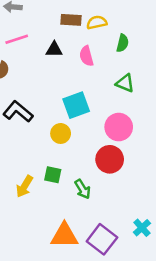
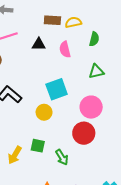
green triangle: (125, 83) -> (96, 71), turned -35

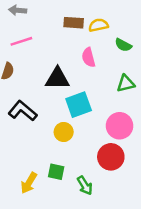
green semicircle: (94, 39) -> (123, 45), turned 104
black triangle: (39, 44) -> (57, 79), moved, size x1.5

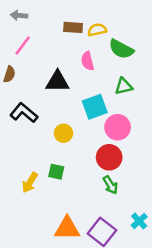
pink line: (21, 41) -> (23, 45), turned -35
green semicircle: (123, 45) -> (121, 49), size x1.5
cyan square: (79, 105) -> (95, 107), moved
green arrow: (85, 185) -> (110, 185), moved

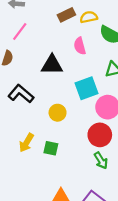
brown rectangle: (73, 27) -> (66, 15), turned -30
yellow arrow: (30, 183) -> (26, 143), moved

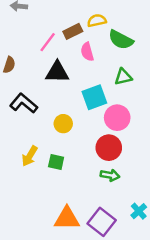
brown rectangle: (66, 15) -> (73, 31), moved
pink line: (20, 32) -> (48, 42), moved
green arrow: (101, 160) -> (110, 175), turned -48

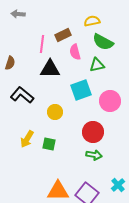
yellow semicircle: (97, 21) -> (92, 21), moved
pink line: (48, 42) -> (42, 44), turned -30
green triangle: (123, 77) -> (97, 65), moved
pink circle: (117, 118) -> (110, 101), moved

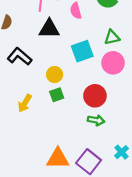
green triangle: (97, 65) -> (112, 37), moved
green square: (49, 144) -> (57, 95), moved, turned -32

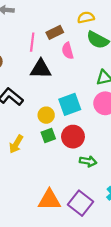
cyan square: (82, 51) -> (70, 104), moved
red circle: (95, 96) -> (73, 137), moved

